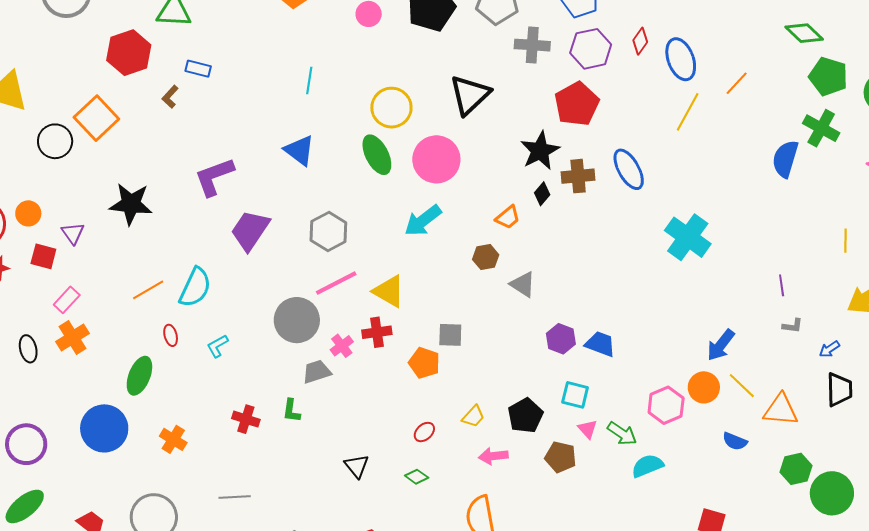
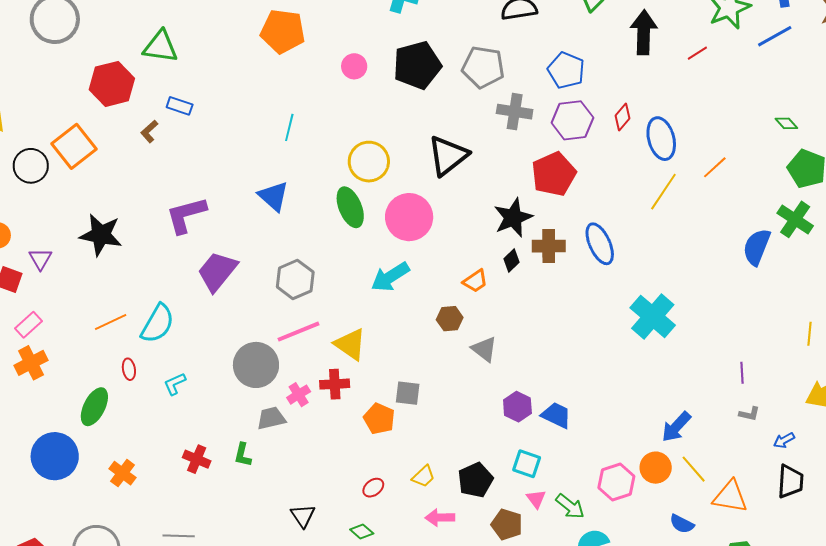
green diamond: (804, 33) -> (786, 123), size x0.6

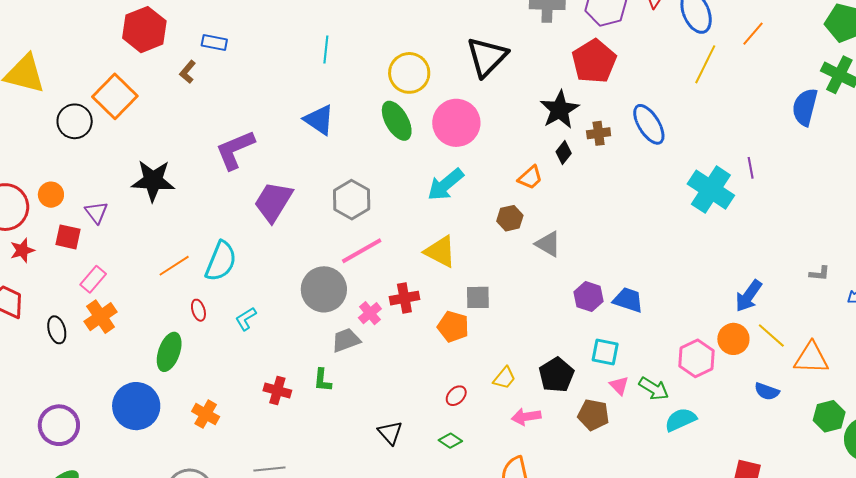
brown cross: (549, 246) -> (599, 133), size x0.7
yellow triangle: (350, 344) -> (440, 252), moved
purple line: (742, 373) -> (751, 168), moved

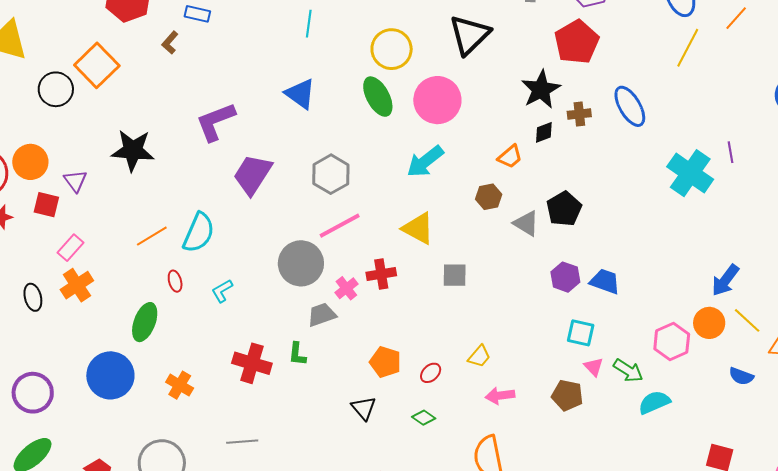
black diamond: (564, 152) -> (544, 132), turned 30
orange circle: (51, 195) -> (30, 162), size x1.4
orange pentagon: (453, 327) -> (385, 362), moved
black pentagon: (556, 375) -> (564, 209), moved
red cross: (277, 391) -> (252, 363), size x1.4

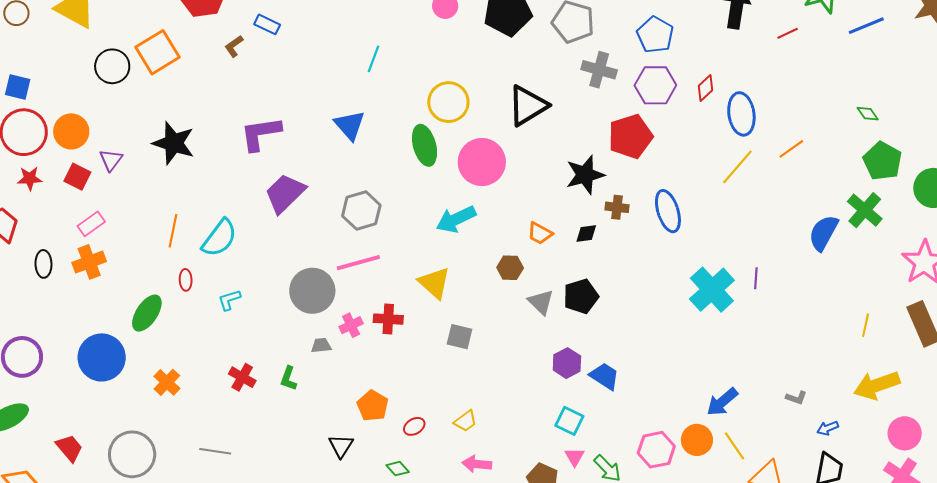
black diamond: (544, 132) -> (586, 233), moved
orange trapezoid: (510, 157) -> (540, 233), turned 56
orange line: (152, 236) -> (173, 231), turned -60
gray trapezoid: (322, 315) -> (321, 345), size x0.7
red cross: (252, 363) -> (242, 377), size x0.7

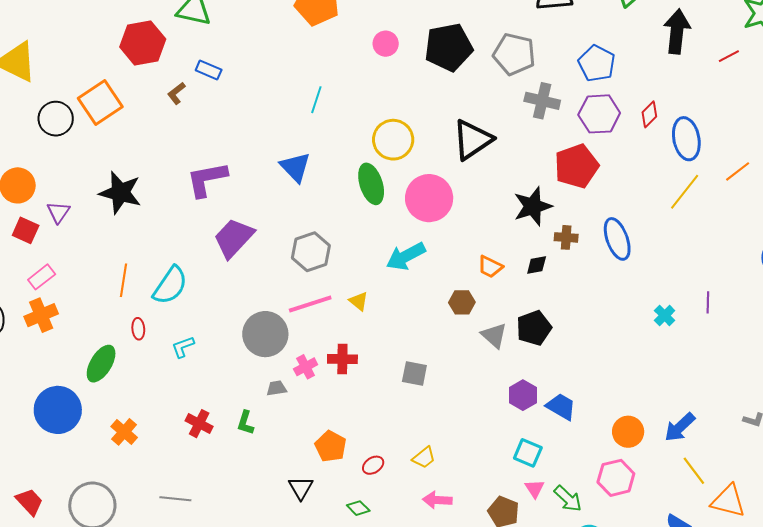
yellow triangle: (434, 283) -> (359, 301), moved, size x0.6
cyan cross: (712, 290) -> (665, 315), size x0.5
orange circle: (697, 440) -> (628, 432), moved

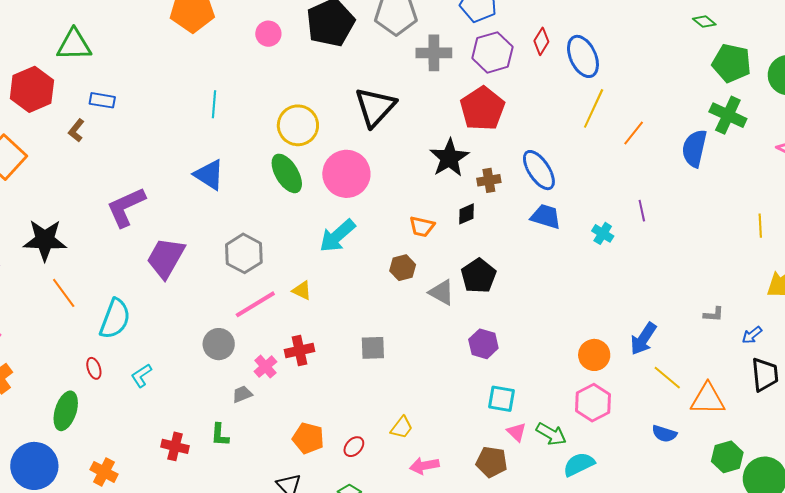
orange line: (738, 171) -> (634, 133), moved
orange line: (124, 280) -> (64, 293), moved, turned -32
gray circle: (265, 334) -> (219, 344), size x0.7
blue trapezoid: (561, 407) -> (546, 217), moved

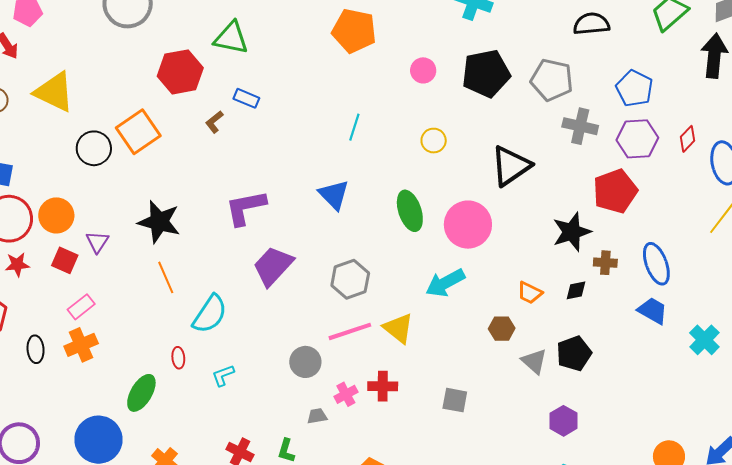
yellow circle: (298, 125) -> (434, 141), moved, size x0.6
cyan cross: (603, 233) -> (704, 340), size x1.4
yellow triangle: (302, 291) -> (398, 328), size x1.6

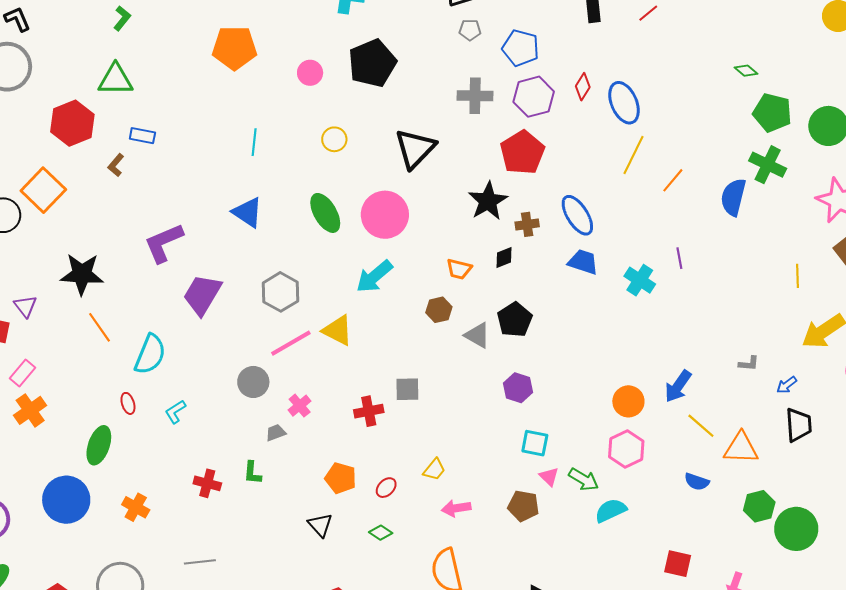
gray pentagon: (552, 80) -> (470, 30), moved, size x0.5
red cross: (383, 386) -> (369, 411), moved

